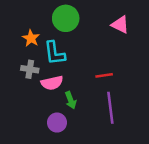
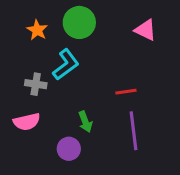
orange star: (31, 38) -> (37, 30), moved
cyan L-shape: (55, 53) -> (66, 65), turned -120
pink semicircle: (52, 83) -> (27, 122), moved

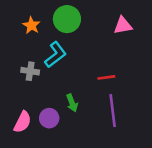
pink triangle: (145, 30) -> (123, 25), turned -36
pink semicircle: (27, 122) -> (22, 122), moved, turned -50
purple circle: (69, 149) -> (49, 118), moved

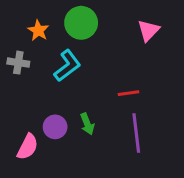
pink triangle: (123, 25) -> (148, 30), turned -36
gray cross: (30, 71) -> (18, 63), moved
purple circle: (49, 118) -> (55, 127), moved

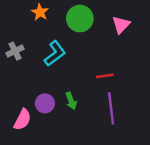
green circle: (81, 23) -> (80, 19), moved
orange star: (38, 30) -> (40, 12), moved
gray cross: (18, 63) -> (15, 51), turned -35

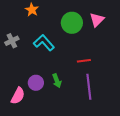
green circle: (80, 19) -> (72, 23), moved
cyan L-shape: (55, 53) -> (44, 43), turned -95

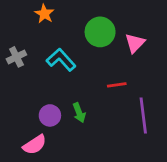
pink triangle: (97, 20) -> (135, 43), moved
purple line: (89, 87) -> (143, 115), moved
pink semicircle: (18, 96) -> (35, 145), moved, turned 30

